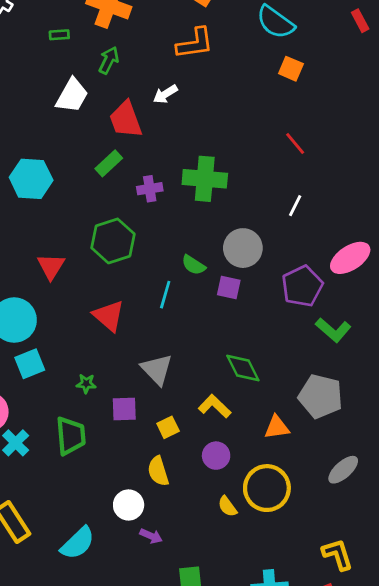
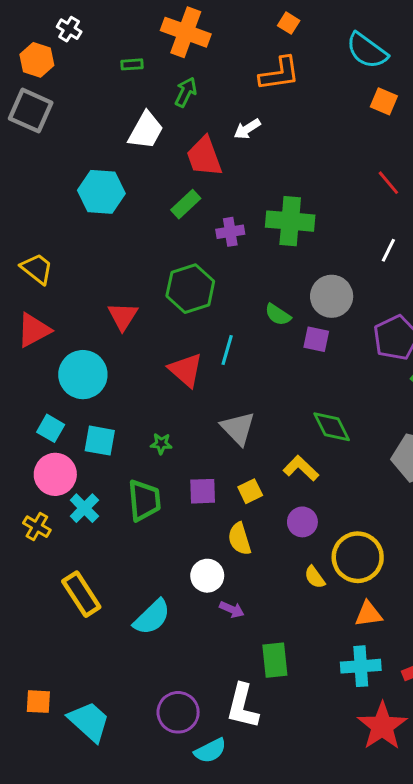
cyan hexagon: (31, 179) -> (101, 192), moved
cyan line: (165, 295) -> (227, 350), moved
cyan square: (30, 364) -> (100, 441), moved, turned 32
purple square: (124, 409) -> (203, 491), moved
orange triangle: (277, 427) -> (368, 614), moved

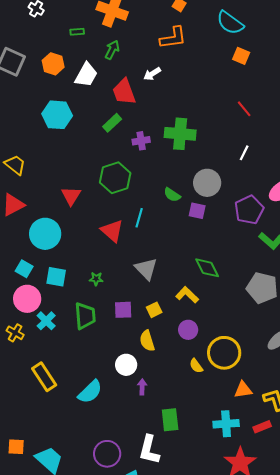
orange hexagon: (37, 60) -> (53, 64), moved
purple arrow: (232, 609) -> (142, 387), turned -112
orange triangle: (368, 614) -> (243, 390), moved

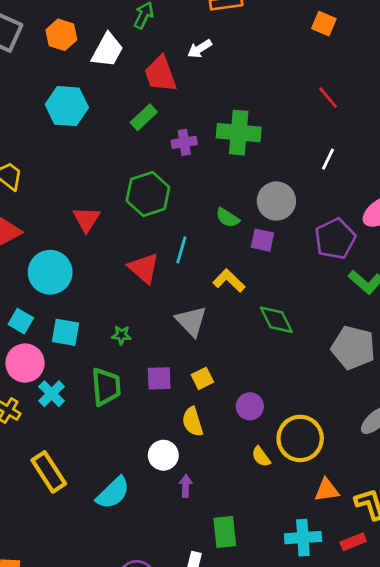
yellow L-shape: (187, 295) -> (229, 281), moved

